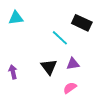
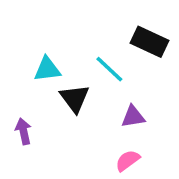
cyan triangle: (16, 18) -> (47, 69), moved
black triangle: (49, 67) -> (75, 98), moved

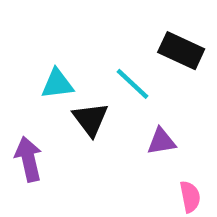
purple arrow: (23, 131) -> (28, 159), size x1.4
pink semicircle: (128, 160) -> (190, 197), moved, turned 115

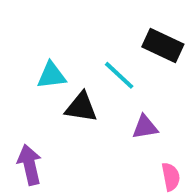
black triangle: (90, 119) -> (81, 107), turned -44
purple arrow: (28, 159) -> (30, 165), moved

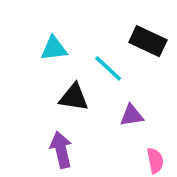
cyan triangle: (51, 75) -> (54, 48), moved
purple arrow: (30, 165) -> (61, 150), moved

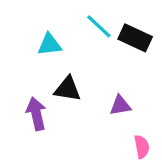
cyan line: (108, 68) -> (99, 26), moved
purple arrow: (61, 150) -> (36, 114), moved

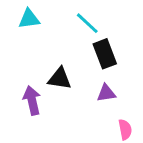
black rectangle: (135, 38) -> (105, 54), moved, turned 44
cyan triangle: (49, 44) -> (29, 19), moved

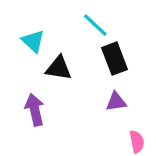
cyan triangle: (29, 19) -> (33, 41), moved, turned 50
black triangle: (60, 79) -> (59, 68), moved

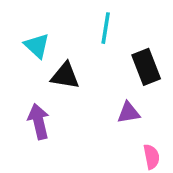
cyan line: (95, 25) -> (106, 28), turned 56
black rectangle: (114, 59) -> (146, 67), moved

